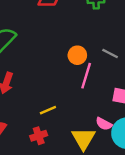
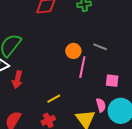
pink semicircle: (104, 124) -> (101, 105), turned -128

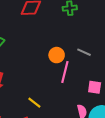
yellow line: (54, 99) -> (34, 103), turned 64

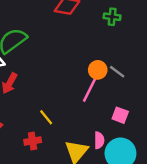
orange circle: (57, 55) -> (98, 70), moved

